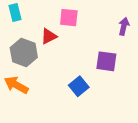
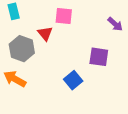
purple arrow: (124, 26) -> (115, 24), turned 119
red triangle: (49, 36) -> (45, 33), turned -42

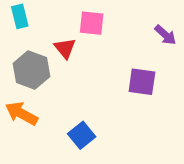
blue square: (73, 80) -> (82, 135), moved

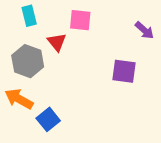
cyan rectangle: (20, 16) -> (29, 16), moved
blue square: (82, 135) -> (48, 119), moved

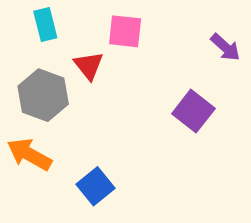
purple square: (124, 71) -> (193, 111), turned 30
blue square: (48, 119) -> (95, 186), moved

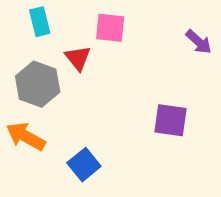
purple square: (193, 111) -> (171, 120), moved, turned -30

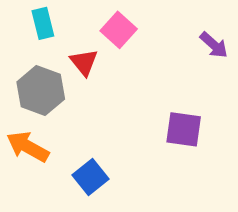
pink square: (110, 28) -> (119, 30), turned 36

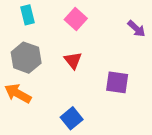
red triangle: (84, 62) -> (73, 60), moved
blue square: (90, 177) -> (72, 118), moved

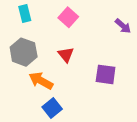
orange arrow: (18, 93) -> (41, 81), moved
blue square: (72, 118) -> (52, 108), moved

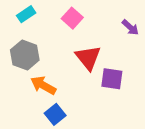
cyan rectangle: (25, 14) -> (26, 14), turned 70
red triangle: (66, 55) -> (88, 58), moved, size x1.5

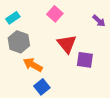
cyan rectangle: (26, 14) -> (13, 18), moved

